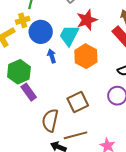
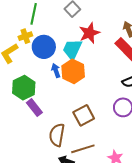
orange hexagon: (86, 56) -> (73, 71), moved

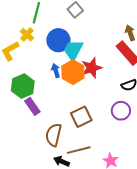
red star: (89, 33) -> (92, 68), moved
yellow cross: (25, 36) -> (27, 35), turned -32
blue circle: (44, 47) -> (58, 40), moved

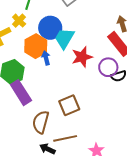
orange hexagon: (73, 72) -> (36, 46), moved
purple rectangle: (32, 106) -> (21, 93), size x1.4
purple circle: (121, 111) -> (108, 67), moved

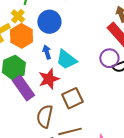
cyan trapezoid: (65, 38) -> (66, 60), moved, turned -80
orange hexagon: (36, 46) -> (21, 36), moved
red star: (82, 57) -> (49, 79), moved

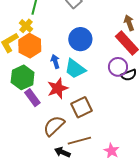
blue circle: (49, 22) -> (80, 39), moved
purple rectangle: (23, 88) -> (32, 98), size x0.7
brown semicircle: (45, 116) -> (54, 126), turned 35

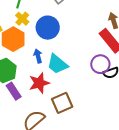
yellow cross: (26, 26) -> (22, 19), moved
blue circle: (80, 39) -> (48, 28), moved

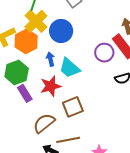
yellow cross: (22, 19) -> (36, 21), size x1.6
purple circle: (100, 64) -> (104, 53), moved

